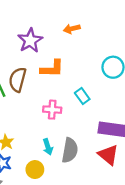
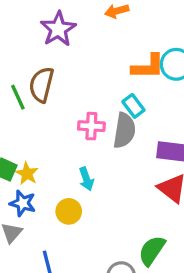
orange L-shape: (52, 69) -> (148, 67), moved
gray semicircle: (70, 150) -> (124, 130), moved

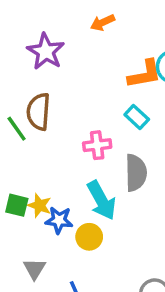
gray semicircle: (124, 130) -> (136, 173), moved
cyan arrow: (86, 179) -> (101, 200), size x1.6
blue star: (23, 203) -> (59, 220), moved

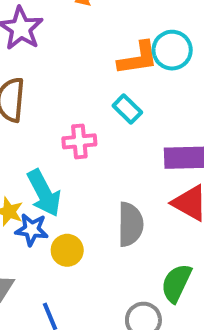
gray semicircle: (136, 173) -> (130, 224), moved
cyan arrow: (101, 200) -> (44, 193), moved

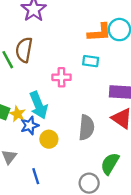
cyan rectangle: (127, 109) -> (91, 61), turned -42
blue star: (32, 230) -> (30, 125), turned -30

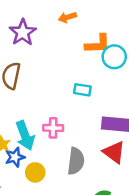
orange L-shape: (99, 32) -> (98, 44), moved
pink cross: (61, 77) -> (53, 128), moved

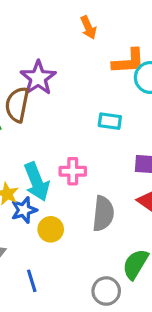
orange arrow: (67, 17) -> (88, 27), turned -96
purple star: (23, 32) -> (38, 78), moved

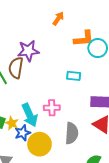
orange arrow: (88, 27) -> (58, 19), turned -120
purple star: (38, 78) -> (28, 51), turned 30
yellow circle: (51, 229) -> (39, 144), size x1.5

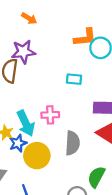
orange arrow: (58, 19) -> (29, 18), moved, turned 88

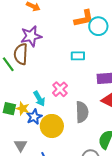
pink cross: (50, 115) -> (60, 89), turned -35
cyan arrow: (26, 123) -> (39, 99), size x0.7

